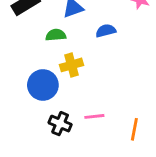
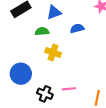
yellow cross: (71, 65) -> (53, 53), turned 35
blue circle: (43, 85) -> (21, 74), moved

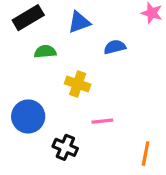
green semicircle: (42, 31) -> (45, 52), moved
pink line: (69, 89) -> (102, 121), moved

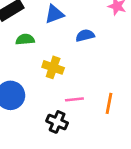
black cross: (65, 147) -> (57, 122), moved
orange line: (146, 154) -> (109, 103), moved

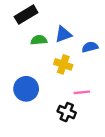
blue triangle: (54, 14) -> (63, 34), moved
blue semicircle: (85, 35) -> (90, 47), moved

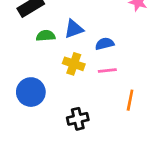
pink line: (82, 92) -> (107, 71), moved
black cross: (67, 112) -> (78, 119), turned -36

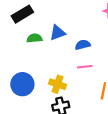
yellow cross: (74, 64) -> (57, 84), moved

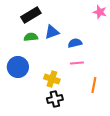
black rectangle: (22, 14) -> (31, 15), moved
blue circle: (22, 84) -> (18, 67), moved

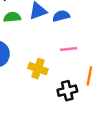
blue semicircle: (75, 43) -> (61, 16), moved
black cross: (55, 99) -> (67, 91), moved

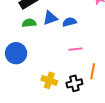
yellow cross: (38, 69) -> (49, 80), moved

